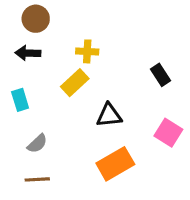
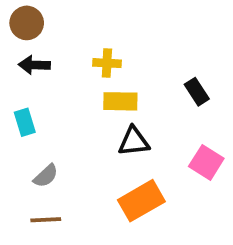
brown circle: (36, 19) -> (27, 23), moved
yellow rectangle: (75, 83) -> (120, 101), moved, turned 44

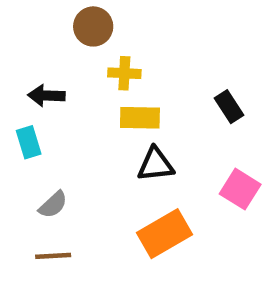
brown circle: (27, 23) -> (93, 26), moved
black arrow: (34, 65) -> (46, 96), moved

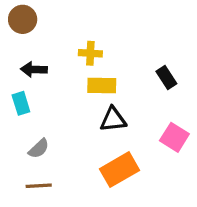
brown circle: (93, 26) -> (23, 19), moved

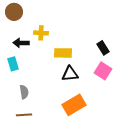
yellow cross: (90, 53) -> (41, 33), moved
pink square: (174, 137) -> (103, 71), moved
gray semicircle: (39, 149) -> (24, 92), turned -56

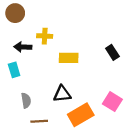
pink square: (103, 71) -> (112, 102), moved
black triangle: (70, 74) -> (62, 94), moved
brown line: (24, 115) -> (39, 121), moved

